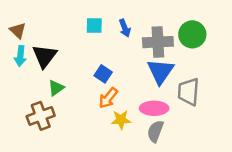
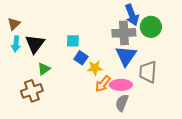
cyan square: (94, 25) -> (73, 41), moved
blue arrow: (125, 28) -> (132, 15), moved, size x1.5
brown triangle: (18, 31) -> (14, 24), turned 32
orange arrow: (108, 98) -> (103, 84), moved
yellow star: (121, 120) -> (95, 68), moved

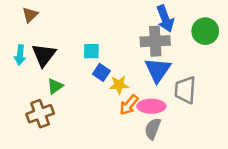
brown triangle: (14, 24) -> (30, 15), moved
green circle: (151, 27) -> (205, 31), moved

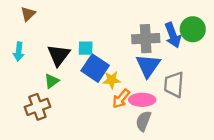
blue arrow: (165, 19) -> (173, 35), moved
black triangle: (44, 55) -> (59, 55), moved
blue square: (101, 72) -> (95, 68), size x1.6

